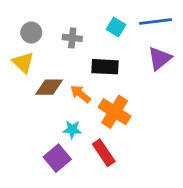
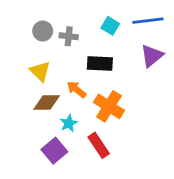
gray circle: (31, 33) -> (43, 31), moved
yellow triangle: (23, 63) -> (40, 71), moved
brown diamond: (49, 87) -> (47, 102), moved
cyan star: (72, 129) -> (69, 123), turned -30

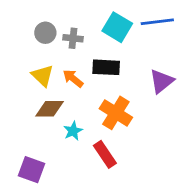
cyan square: (110, 26) -> (117, 27), size x1.5
purple triangle: (152, 56) -> (162, 81), moved
orange arrow: (76, 89) -> (73, 78), moved
purple square: (54, 151) -> (32, 170), moved, turned -30

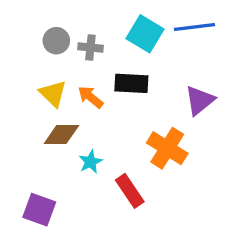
orange cross: (116, 113) -> (167, 148), moved

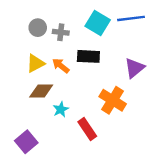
yellow triangle: (53, 94) -> (35, 63), turned 48
purple square: (39, 210) -> (26, 142), turned 30

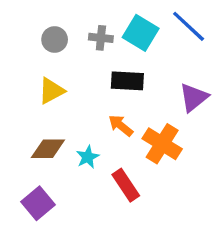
blue line: (131, 18) -> (189, 26), turned 50
gray cross: (61, 32) -> (101, 38), moved
orange arrow: (61, 66) -> (121, 126), moved
brown diamond: (41, 91) -> (48, 149), moved

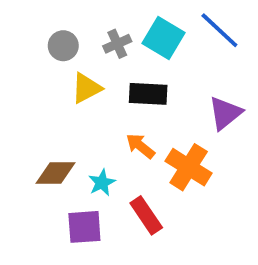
gray cross: (101, 38) -> (117, 44), turned -30
yellow triangle: (51, 91) -> (86, 88), moved
purple square: (38, 203) -> (84, 227), moved, turned 36

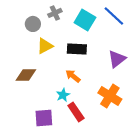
gray cross: (117, 44) -> (55, 13), moved
orange cross: (189, 167) -> (110, 96), moved
brown diamond: (56, 173) -> (26, 75), moved
cyan star: (102, 183) -> (63, 95), moved

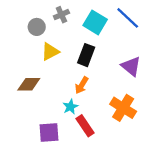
black rectangle: (77, 49) -> (86, 55), turned -72
purple triangle: (117, 59) -> (131, 66), turned -42
orange arrow: (73, 76) -> (82, 85), turned -98

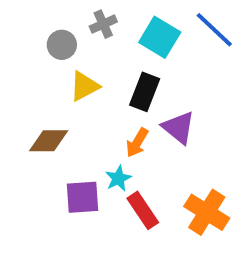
purple triangle: (131, 66) -> (178, 128), moved
orange cross: (123, 108) -> (207, 212), moved
purple square: (49, 132) -> (83, 197), moved

